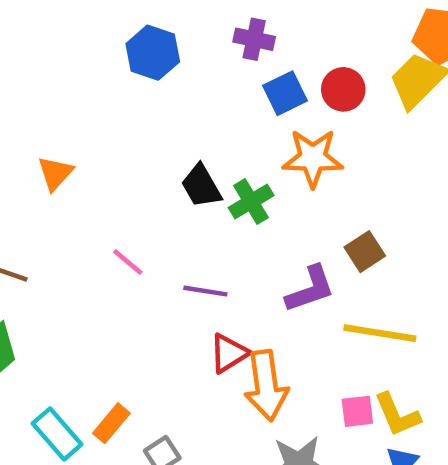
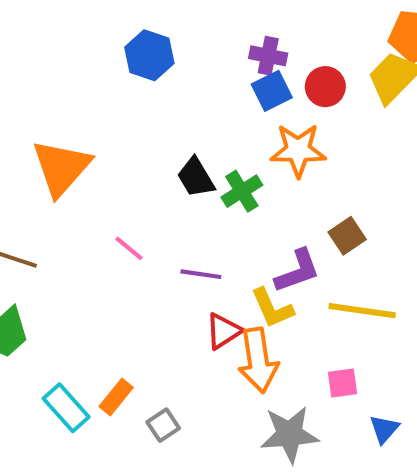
purple cross: (254, 39) -> (268, 56), moved
orange triangle: (55, 173) -> (61, 168), size x1.8
yellow L-shape: (397, 415) -> (272, 308), moved

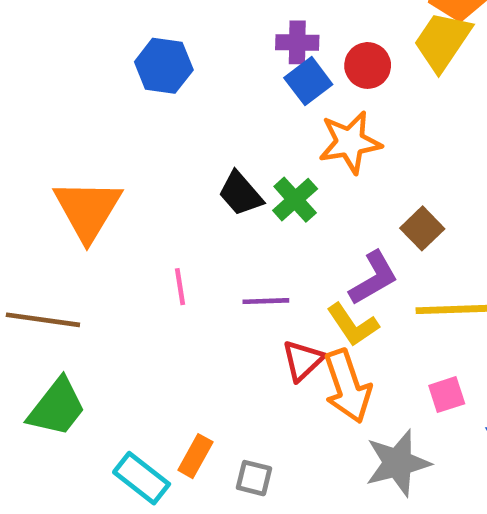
pink line: (129, 248) -> (180, 287), turned 52
gray square: (163, 425) -> (254, 478), turned -32

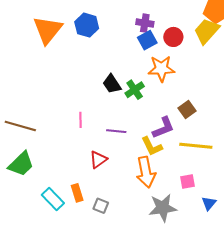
orange triangle: (88, 210) -> (48, 30), moved
red triangle: (303, 360) -> (98, 160), moved
orange rectangle: (195, 456) -> (77, 193), turned -54

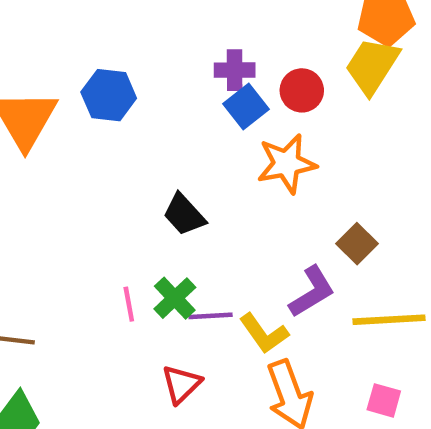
green cross: (135, 90) -> (175, 298), moved
yellow L-shape: (152, 146) -> (264, 333), moved
pink square: (188, 182) -> (384, 400), turned 35

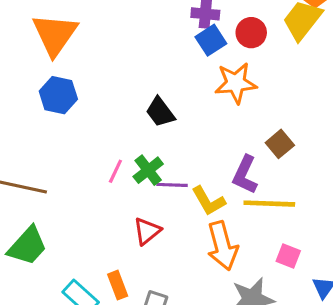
blue hexagon: (109, 95) -> (58, 95), moved
purple L-shape: (312, 292) -> (245, 175), turned 141
pink line: (129, 304) -> (115, 171), turned 30
yellow line: (389, 320) -> (269, 204), moved

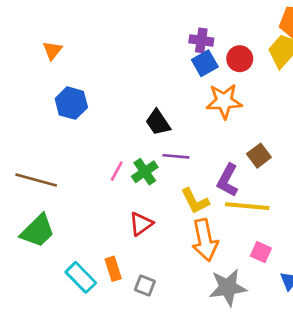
orange triangle: (55, 34) -> (52, 50), moved, size x0.5
purple line: (172, 185) -> (176, 156), moved

